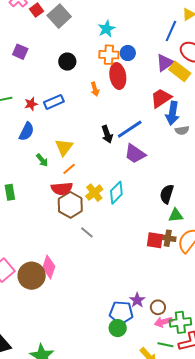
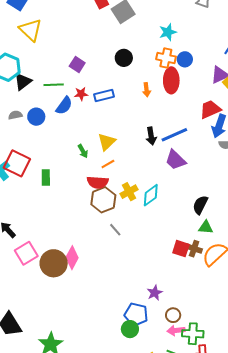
purple square: (20, 52) -> (77, 64), moved
blue semicircle: (26, 131) -> (64, 106), moved
purple star: (137, 300) -> (155, 293), moved

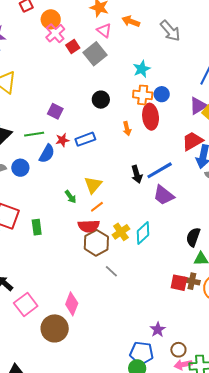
brown circle: (54, 263) -> (55, 328), moved

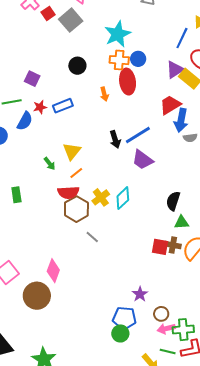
cyan star: (142, 69) -> (118, 34), size x1.5

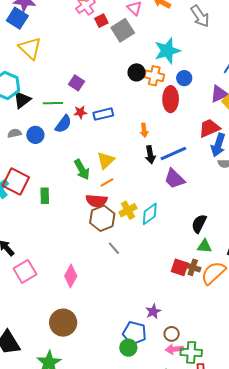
orange cross: (119, 60) -> (154, 76), moved
black circle: (77, 66) -> (137, 72), moved
orange arrow: (104, 94) -> (144, 130), moved
green arrow: (50, 164) -> (82, 170), size x1.5
brown circle: (37, 296) -> (63, 323), moved

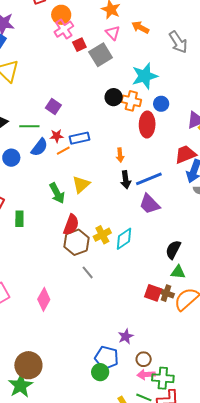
orange line: (107, 183) -> (63, 151), moved
red semicircle: (97, 201) -> (71, 225), turned -75
brown circle: (63, 323) -> (28, 365), moved

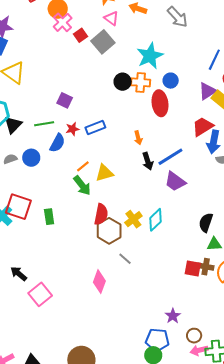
orange line: (63, 151) -> (83, 166), moved
yellow triangle: (81, 184) -> (104, 173), turned 36
pink diamond: (44, 299) -> (99, 282), moved

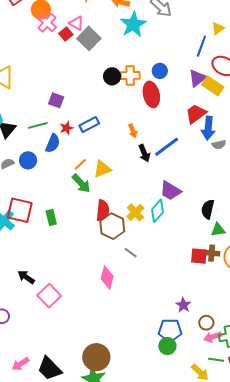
pink triangle: (111, 18) -> (76, 23), moved
cyan star: (150, 56) -> (133, 24), moved
purple trapezoid: (175, 181) -> (170, 191), moved

